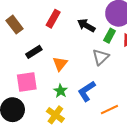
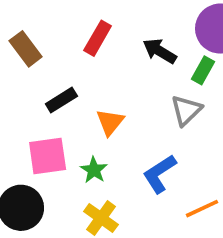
green star: (61, 91) -> (94, 170), moved

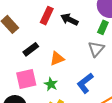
black arrow: (160, 51) -> (69, 20), moved
orange triangle: (110, 122) -> (57, 59), turned 35

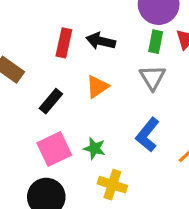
orange triangle: (57, 59) -> (97, 87), moved

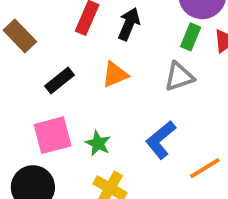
black arrow: (101, 41) -> (129, 24), turned 88
gray triangle: (153, 78) -> (179, 77), turned 32

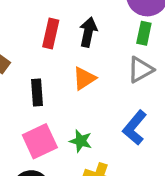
black rectangle: (59, 81) -> (37, 93), turned -45

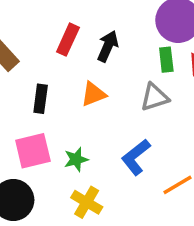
green rectangle: (144, 33) -> (166, 60), turned -30
green star: (81, 141) -> (76, 159), turned 30

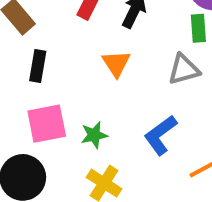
orange triangle: (93, 94) -> (116, 63), turned -44
black rectangle: (41, 99) -> (38, 66), moved

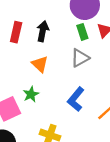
green star: (94, 135) -> (31, 94), moved

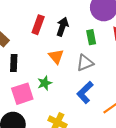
green rectangle: (82, 32) -> (91, 37), moved
gray triangle: (80, 58) -> (85, 63), moved

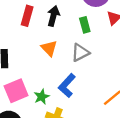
green star: (45, 83) -> (42, 97), moved
blue L-shape: (85, 92) -> (67, 86), moved

